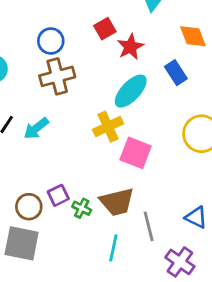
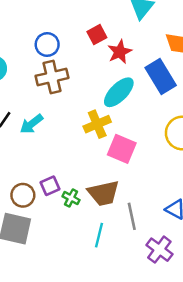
blue rectangle: (176, 73) -> (161, 77), size x1.5

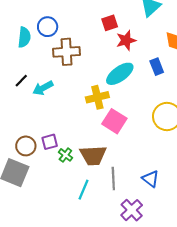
blue circle: (47, 45) -> (48, 27), moved
blue rectangle: (161, 77) -> (157, 67), size x0.6

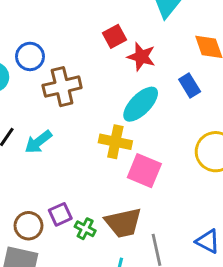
red star: (126, 40) -> (141, 57), turned -30
yellow cross: (97, 97) -> (115, 142), turned 35

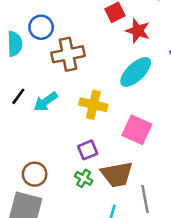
yellow cross: (115, 142) -> (93, 105), moved
purple square: (60, 214) -> (88, 150), moved

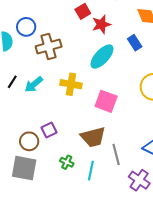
red star: (138, 31) -> (101, 24), turned -30
purple square: (88, 150) -> (49, 130), moved
green cross: (84, 178) -> (67, 162), moved

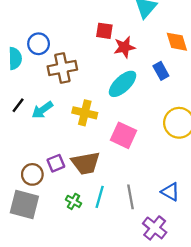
red square: (83, 11) -> (104, 31), turned 35
brown trapezoid: (93, 137) -> (86, 163), moved
cyan line: (91, 171) -> (100, 197), moved

